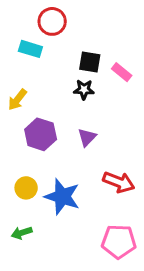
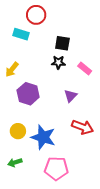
pink rectangle: (122, 72) -> (85, 68), moved
purple triangle: (87, 137) -> (70, 96), moved
pink pentagon: (119, 242) -> (56, 169), moved

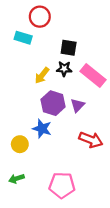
pink rectangle: (85, 68) -> (93, 75), size x1.6
yellow arrow: (12, 69) -> (42, 75), moved
purple hexagon: (28, 94) -> (53, 103), moved
blue star: (43, 137) -> (42, 129), moved, size x0.7

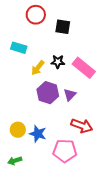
cyan rectangle: (23, 38) -> (19, 48), moved
black square: (69, 48) -> (63, 27), moved
blue star: (42, 129) -> (38, 134), moved
pink pentagon: (62, 185) -> (65, 151), moved

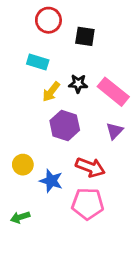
cyan rectangle: (19, 48) -> (38, 62), moved
purple triangle: (70, 95) -> (115, 131), moved
red arrow: (82, 126) -> (90, 167), moved
yellow circle: (18, 130) -> (23, 165), moved

